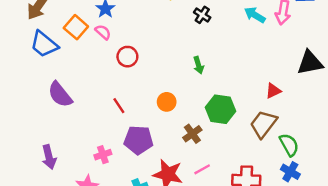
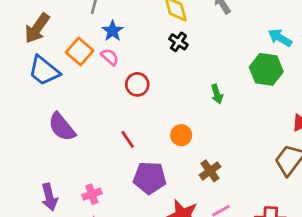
black cross: (202, 15) -> (178, 42), moved
green hexagon: (221, 109) -> (266, 69), moved
pink cross: (103, 155) -> (92, 194), moved

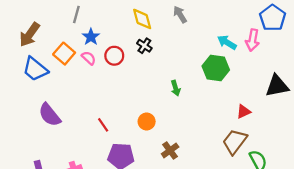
red circle: (137, 84) -> (114, 56), moved

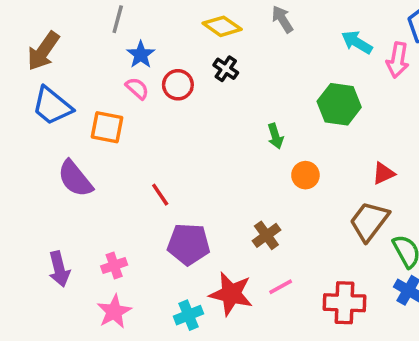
yellow diamond: (142, 19) -> (222, 26), turned -40
cyan arrow: (227, 42) -> (357, 42), moved
orange square: (64, 54) -> (107, 127), moved, turned -30
orange circle: (147, 122) -> (305, 175), moved

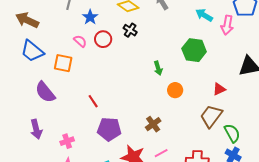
brown arrow: (43, 51) -> (27, 20), turned 80
blue star: (141, 55) -> (90, 17), moved
purple arrow: (59, 269) -> (36, 129), moved

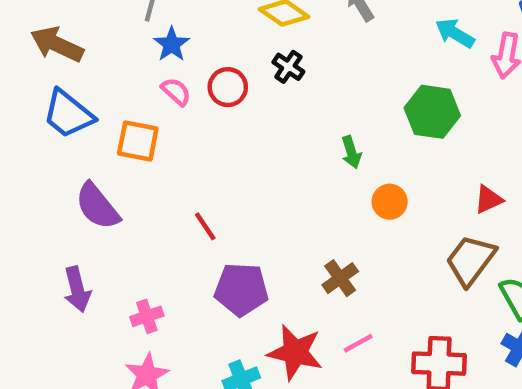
blue star: (90, 17) -> (172, 44), moved

